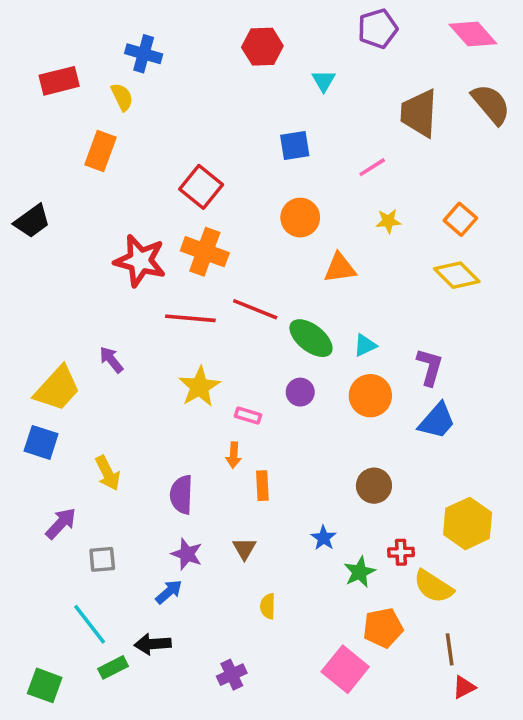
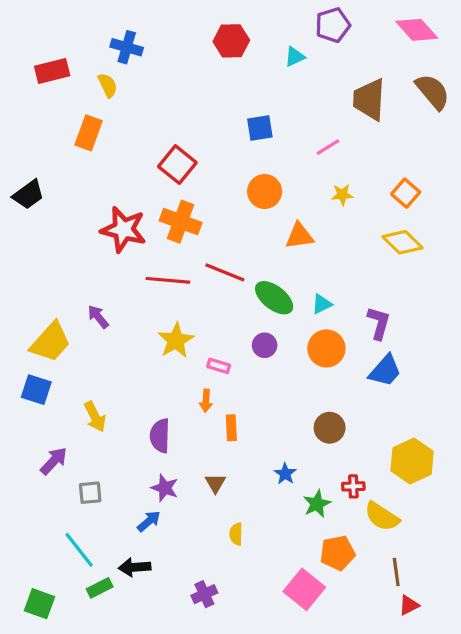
cyan triangle: (324, 81) -> (295, 57), moved, turned 35

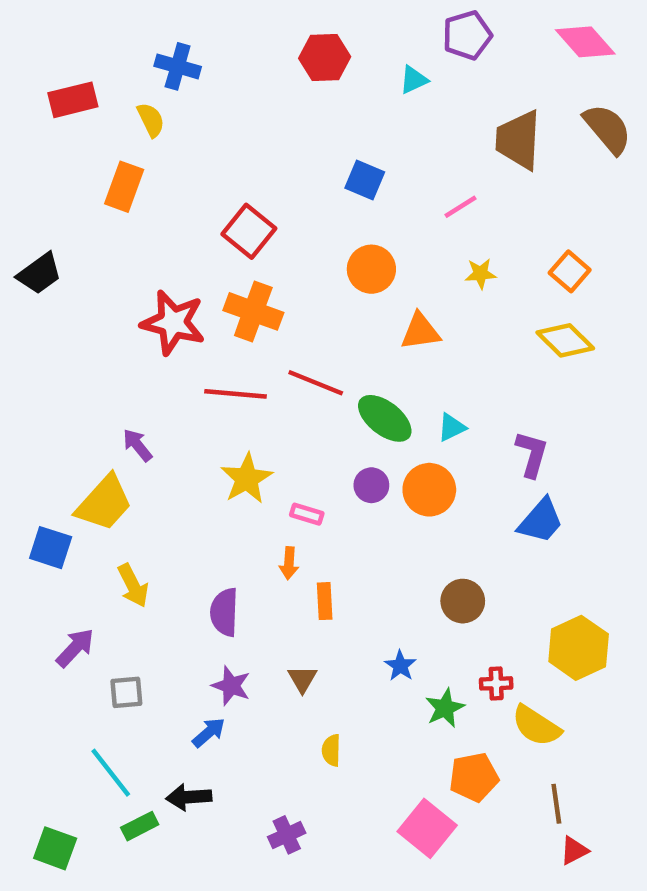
blue square: (260, 128) -> (365, 180), turned 32
yellow trapezoid: (51, 342) -> (104, 503), moved
orange circle: (326, 348) -> (429, 490), moved

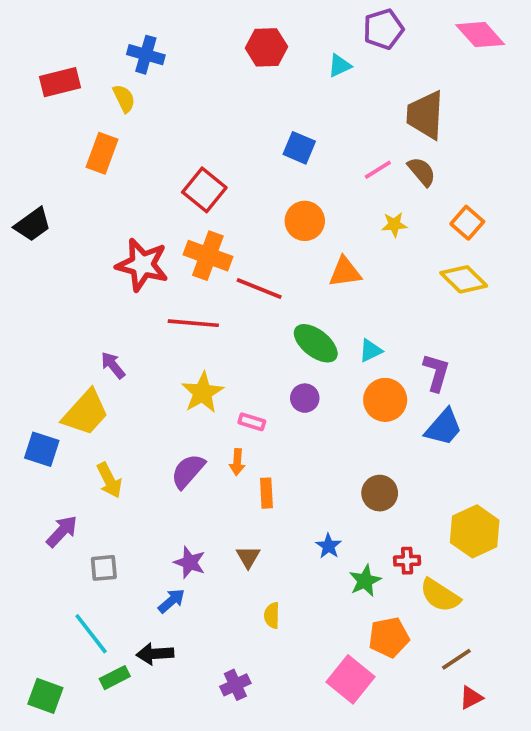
brown semicircle: (608, 129) -> (422, 172), moved, size x0.7
red line: (316, 383) -> (259, 288), moved
orange circle: (429, 490) -> (385, 400), moved
purple semicircle: (224, 612) -> (188, 471), moved, turned 39
brown line: (556, 804) -> (456, 659), turned 64

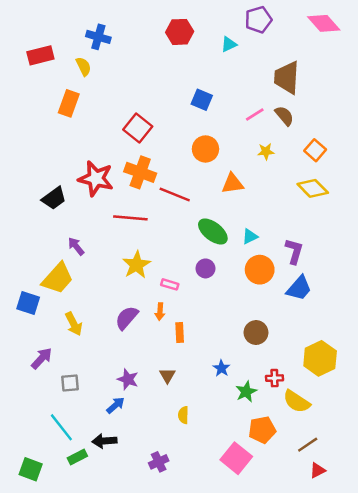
black trapezoid: (33, 225) -> (54, 198), moved

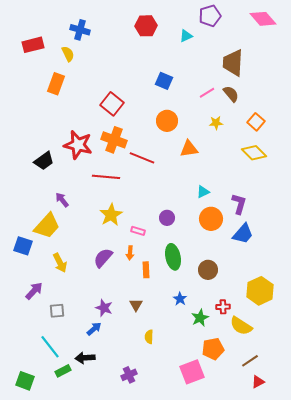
green ellipse: (213, 232) -> (173, 257), moved, turned 40
pink square: (236, 458) -> (192, 372), turned 30

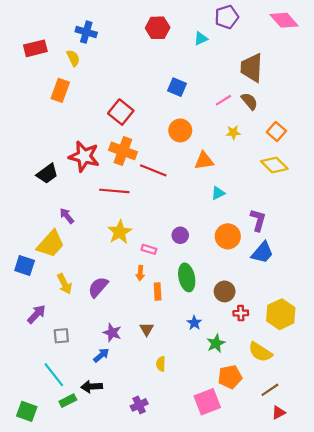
cyan triangle: (203, 192) -> (218, 193), moved
purple semicircle: (103, 258) -> (98, 287), moved
red cross: (223, 307) -> (241, 313), moved

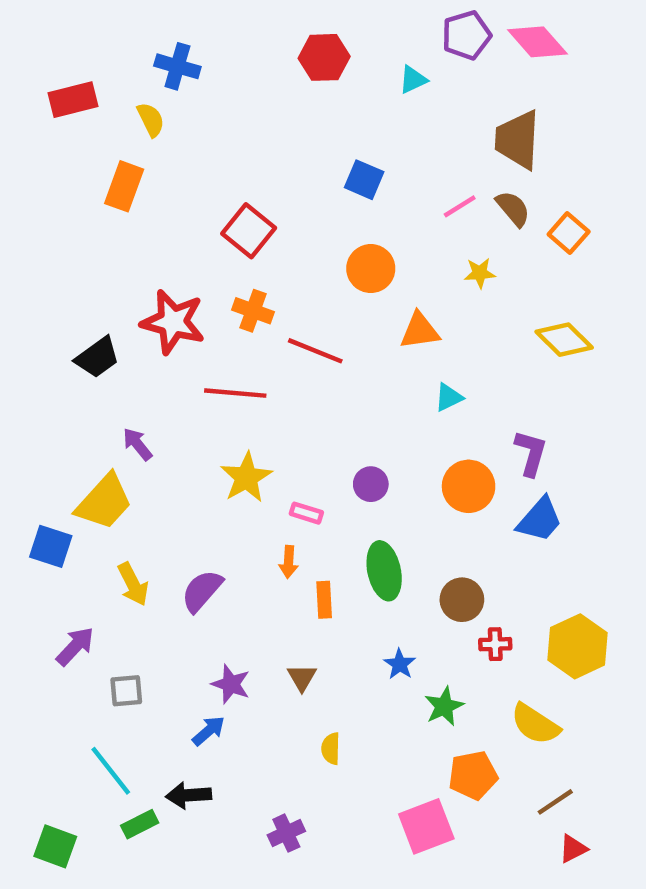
pink diamond: (284, 20) -> (537, 42), moved
orange square: (276, 132) -> (569, 233), moved
orange cross: (123, 151) -> (253, 311), size x0.7

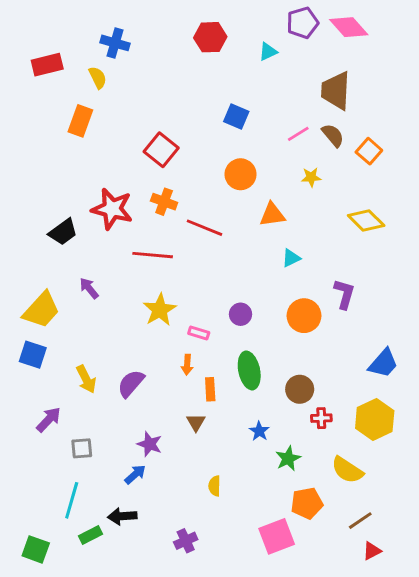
yellow trapezoid: (104, 502) -> (41, 310), moved
blue trapezoid: (540, 520) -> (383, 363), moved
brown triangle: (302, 677) -> (196, 422), moved
cyan line: (111, 771) -> (72, 500), turned 54

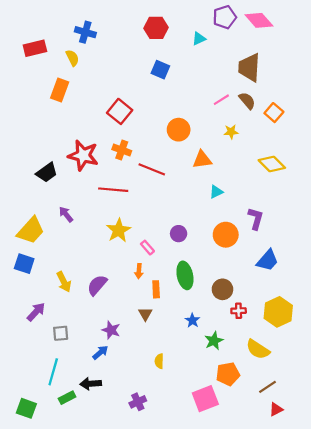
blue square: (236, 117) -> (160, 70), moved
pink rectangle: (199, 333) -> (147, 248), turned 32
blue trapezoid: (383, 363) -> (267, 260), moved

